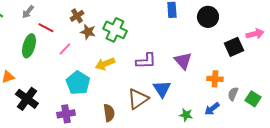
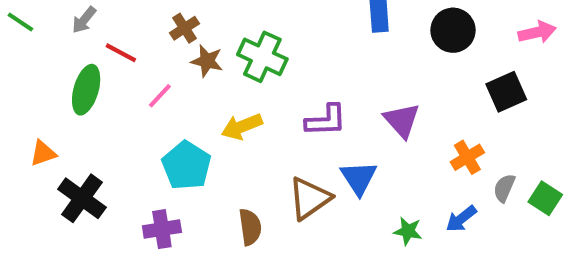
pink arrow: (255, 34) -> (537, 32), moved
orange cross: (215, 79) -> (467, 157), turned -35

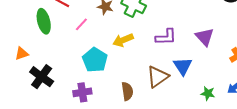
green ellipse: (86, 90) -> (44, 21), turned -30

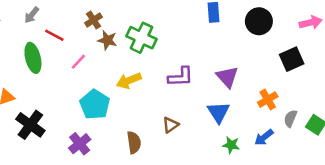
blue triangle: (183, 66) -> (218, 112), moved
brown triangle: (158, 77) -> (171, 125), size x0.6
purple cross: (82, 92) -> (80, 144), turned -30

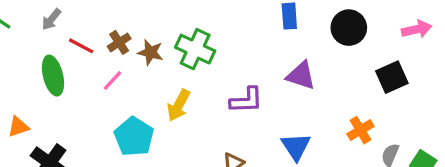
brown cross: (94, 20) -> (119, 42), moved
purple triangle: (227, 77) -> (301, 76), moved, turned -30
yellow arrow: (129, 81) -> (179, 105), turned -40

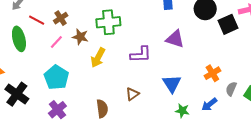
green cross: (195, 49) -> (108, 22), turned -30
brown star: (151, 52) -> (80, 37), moved
black square: (392, 77) -> (228, 24), moved
cyan pentagon: (134, 137) -> (56, 77), moved

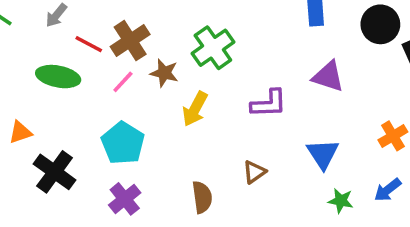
brown cross: (61, 18) -> (130, 41), size x1.5
green cross: (108, 22) -> (213, 48), turned -30
green ellipse: (19, 39) -> (58, 77), turned -65

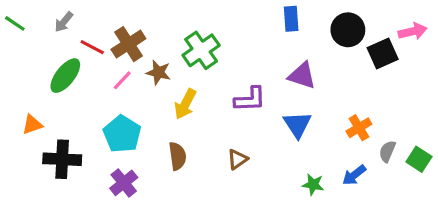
green ellipse: (58, 77) -> (65, 76), turned -63
blue triangle: (323, 154) -> (297, 125), moved
black cross: (55, 172) -> (62, 159), turned -33
brown semicircle: (202, 197) -> (177, 156), moved

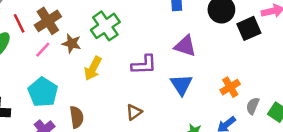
red line: (92, 47) -> (19, 23), turned 36
brown semicircle: (177, 156) -> (77, 117), moved

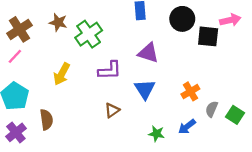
green cross: (105, 26) -> (89, 34), moved
black square: (249, 28) -> (208, 36), turned 30
brown star: (72, 43) -> (58, 22), moved
brown triangle: (134, 112) -> (112, 110), moved

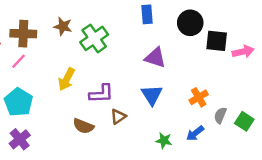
pink arrow: (230, 20) -> (243, 52), moved
brown cross: (19, 29) -> (23, 34), turned 35
purple L-shape: (110, 70) -> (101, 94), moved
brown semicircle: (46, 120) -> (83, 126), moved, turned 120

